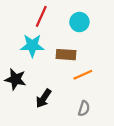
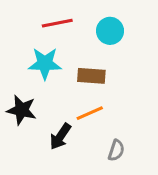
red line: (41, 16) -> (57, 23), turned 55
orange line: (83, 75) -> (90, 113), moved

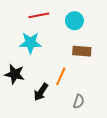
brown rectangle: (91, 76) -> (82, 51), moved
orange line: (90, 113) -> (61, 76), turned -42

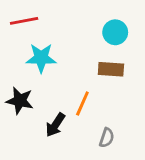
red line: (39, 15) -> (24, 21), moved
cyan circle: (74, 21) -> (115, 32), moved

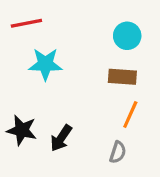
black star: (20, 101) -> (22, 130), moved
orange line: (82, 104) -> (130, 114), moved

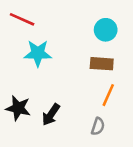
red line: (26, 23) -> (22, 19), turned 35

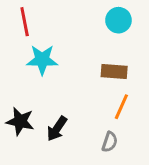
red line: (22, 19) -> (25, 22), turned 55
cyan circle: (106, 30) -> (118, 20), moved

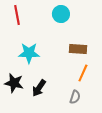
cyan circle: (118, 20) -> (61, 14), moved
cyan star: (42, 60) -> (29, 53), moved

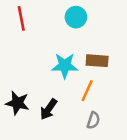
cyan star: (29, 53) -> (65, 66), moved
orange line: (83, 73) -> (87, 91), moved

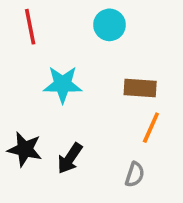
cyan star: (65, 66) -> (63, 84), moved
orange line: (87, 91) -> (151, 128), moved

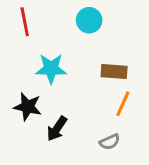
black star: (25, 149) -> (28, 107), moved
gray semicircle: (135, 175) -> (110, 142), turned 48

